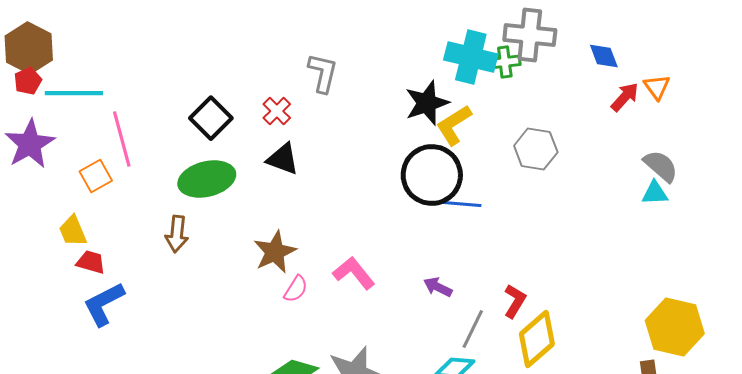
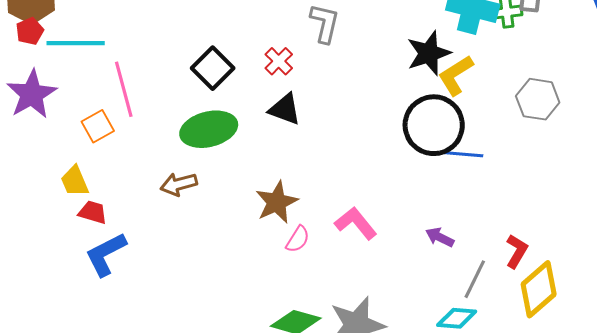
brown arrow: (177, 234) -> (179, 184), turned 69

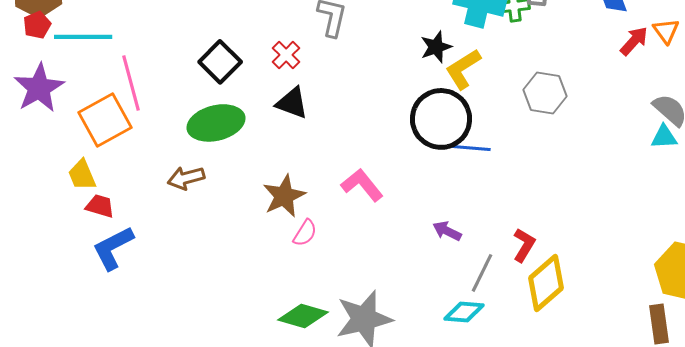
black star: (429, 53) -> (436, 47), size x0.7
orange square: (98, 126) -> (105, 120), size x1.6
pink L-shape: (356, 223) -> (362, 185), moved

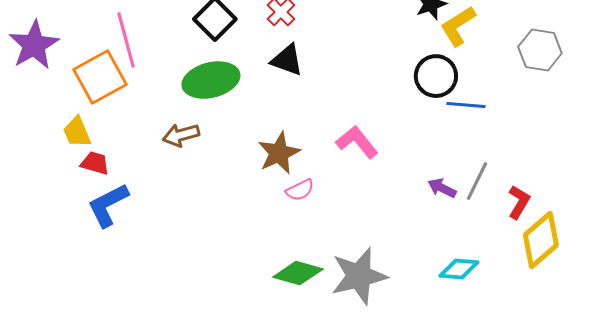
black circle: (441, 119) -> (436, 76), size x0.7
pink semicircle: (305, 233) -> (300, 190), turned 32
gray line: (482, 273) -> (477, 181), moved

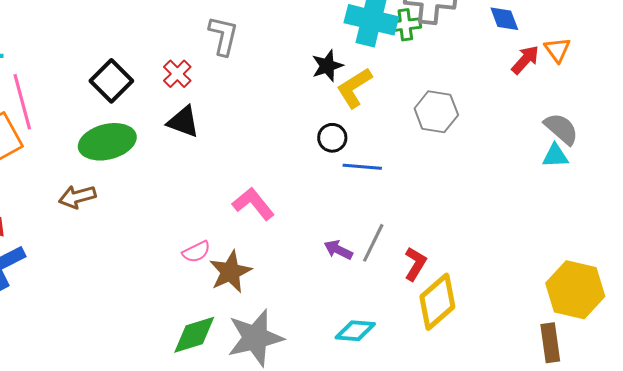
black circle: (436, 76) -> (332, 138), size x0.7
brown star: (279, 153) -> (230, 272), moved
green diamond: (298, 273) -> (194, 335), turned -33

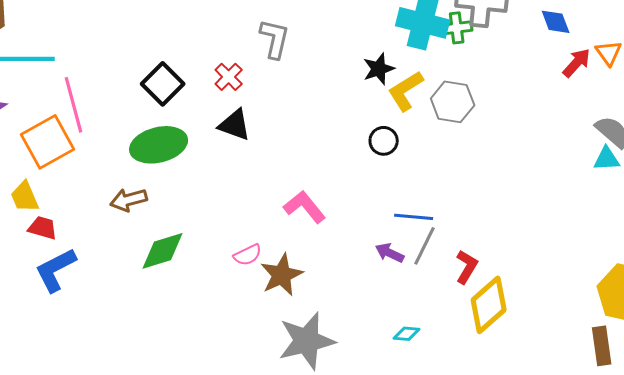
gray hexagon: (436, 112) -> (453, 102), moved
blue line: (362, 167) -> (414, 217), moved
cyan diamond: (355, 331) -> (407, 334), size x0.7
green diamond: (194, 335) -> (163, 251), moved

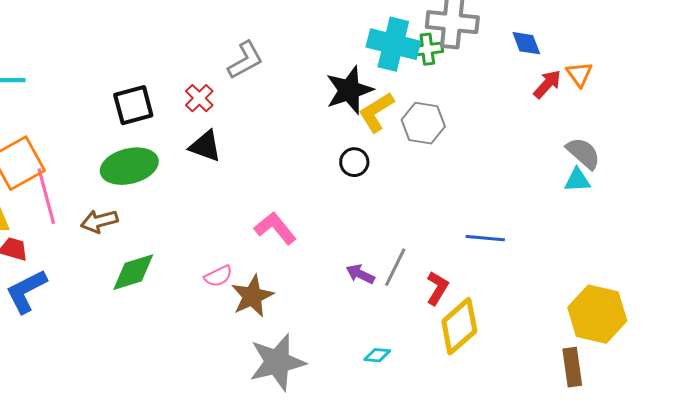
gray L-shape: (275, 39) -> (245, 60), turned 48
black star: (379, 69) -> (349, 90), size x1.5
black square: (163, 84) -> (133, 105), turned 30
pink line: (74, 105) -> (46, 196), moved
blue line: (414, 217) -> (485, 238), moved

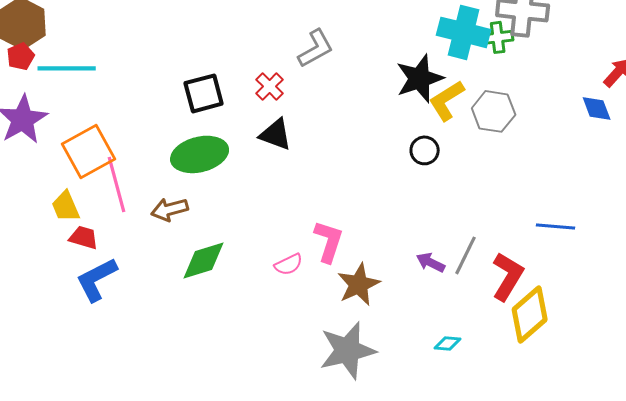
blue diamond: (526, 43) -> (597, 108), moved
pink L-shape: (275, 228) -> (329, 241), moved, turned 57
red L-shape: (437, 288) -> (508, 276), size x1.4
brown star: (252, 296) -> (359, 284), moved

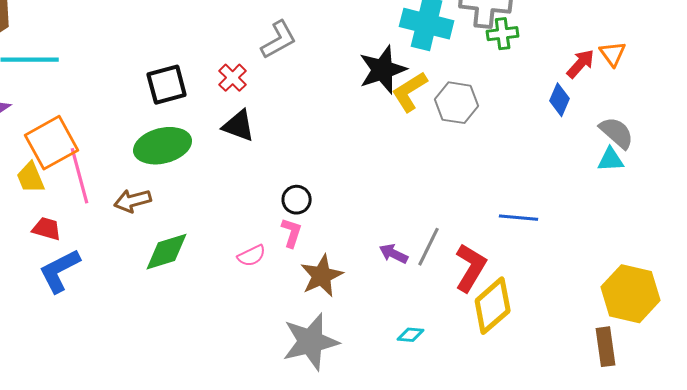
green cross: (498, 37) -> (503, 34), moved
blue diamond: (597, 108) -> (560, 100), turned 44
black circle: (425, 150) -> (297, 200), moved
yellow trapezoid: (66, 206) -> (31, 178), moved
pink L-shape: (329, 241) -> (292, 233), size x0.7

